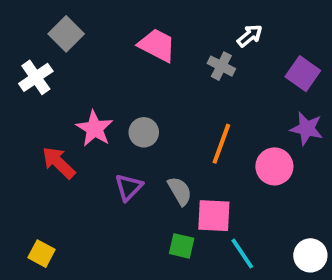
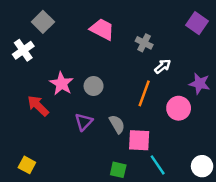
white arrow: (250, 36) -> (163, 66), moved
purple square: (303, 74) -> (197, 23), moved
green square: (182, 246) -> (118, 170), moved

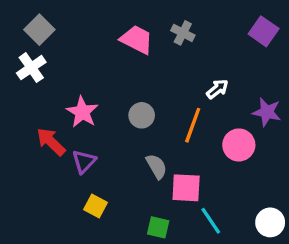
gray square: (43, 22) -> (39, 30), moved
gray cross: (144, 43) -> (183, 33), moved
gray circle: (94, 86) -> (142, 115), moved
purple triangle: (84, 122) -> (84, 161), moved
yellow square: (27, 165) -> (95, 206), moved

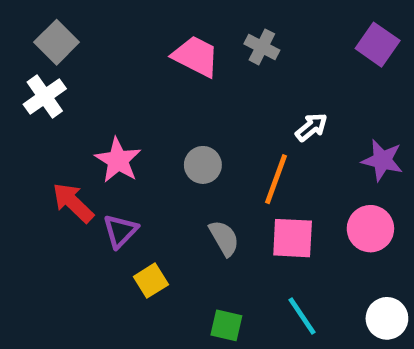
pink circle: (239, 145) -> (370, 229), moved
pink square: (186, 188) -> (293, 238), moved
yellow square: (95, 206) -> (151, 281), moved, turned 30

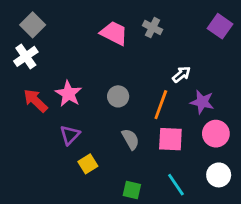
purple star: (382, 160) -> (202, 102), moved
red arrow: (73, 203) -> (35, 101), moved
white circle: (387, 318) -> (219, 175), moved

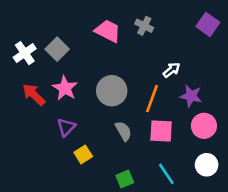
gray square: (33, 25) -> (57, 49), moved
gray circle: (118, 96) -> (112, 91), size x1.5
green square: (132, 190) -> (125, 179), turned -36

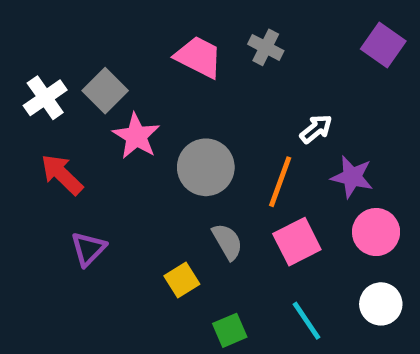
pink star: (65, 88) -> (136, 136), moved
purple triangle: (66, 127) -> (88, 249), moved
pink square: (161, 131) -> (297, 242), turned -30
yellow square: (83, 154) -> (182, 280), moved

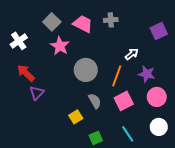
purple square: (383, 45) -> (159, 31), moved, turned 30
gray cross: (266, 47) -> (111, 20), turned -32
gray square: (105, 91) -> (52, 22), moved
pink star: (136, 136) -> (60, 46), moved
purple triangle: (88, 249) -> (37, 93), moved

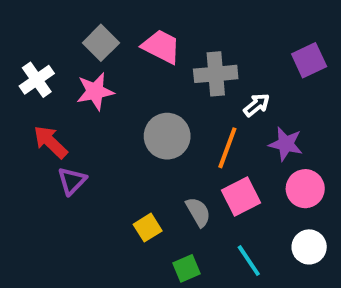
gray cross: (111, 20) -> (216, 74), moved, size x1.5
pink star: (60, 46) -> (95, 91), moved, turned 30
gray semicircle: (95, 101) -> (198, 212), moved

